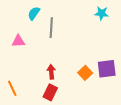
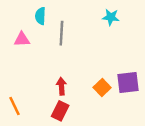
cyan semicircle: (34, 13) -> (40, 16), turned -32
cyan star: (102, 13) -> (111, 17), moved
pink triangle: (18, 41) -> (22, 39), moved

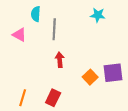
pink triangle: (22, 39) -> (19, 35), turned 32
red arrow: (61, 86) -> (60, 60), moved
orange line: (15, 106) -> (23, 98), moved, turned 42

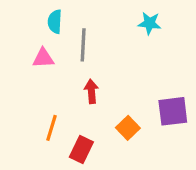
pink triangle: (19, 35) -> (43, 58), moved, turned -32
orange square: (90, 77) -> (128, 128), moved
orange line: (23, 98) -> (51, 128), moved

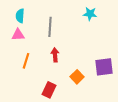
cyan semicircle: (55, 22) -> (20, 16), moved
pink triangle: (43, 58) -> (18, 35), moved
orange line: (51, 128) -> (26, 61), moved

